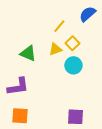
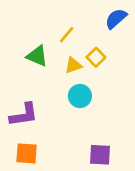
yellow line: (59, 26) -> (67, 35), moved
green triangle: (28, 53) -> (37, 56), moved
cyan circle: (73, 65) -> (80, 96), moved

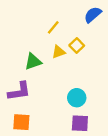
green triangle: (37, 56) -> (33, 61), moved, turned -42
cyan circle: (80, 96) -> (77, 98), moved

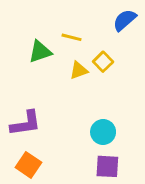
yellow line: (53, 27) -> (72, 37), turned 64
green triangle: (33, 61) -> (40, 52), moved
orange square: (21, 122) -> (28, 165), turned 30

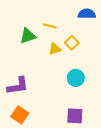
blue semicircle: (125, 20) -> (87, 14), turned 42
cyan circle: (103, 132) -> (76, 78), moved

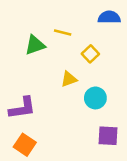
yellow triangle: (55, 49) -> (69, 79), moved
purple square: (75, 116) -> (108, 136), moved

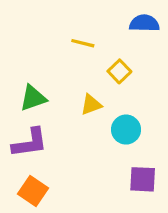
green triangle: (35, 45) -> (33, 98), moved

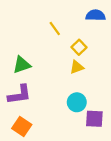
yellow line: (83, 43) -> (55, 29), turned 40
yellow triangle: (91, 105) -> (77, 67), moved
cyan circle: (126, 130) -> (77, 102), moved

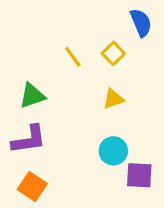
blue semicircle: (95, 15) -> (141, 23), turned 66
yellow line: (55, 29) -> (73, 57), moved
yellow square: (79, 47) -> (113, 53), moved

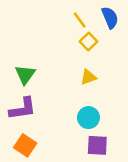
yellow line: (73, 57) -> (80, 20), moved
green triangle: (32, 96) -> (25, 75), turned -35
purple square: (139, 175) -> (97, 145), moved

